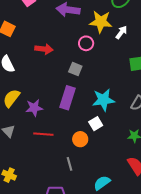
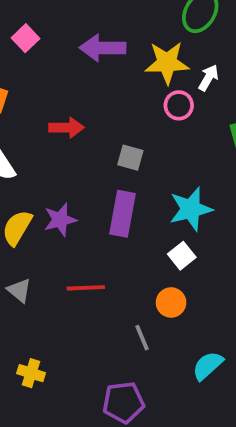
pink circle: (86, 43) -> (179, 105), moved
purple star: (34, 108) -> (60, 220), moved
orange circle: (80, 139) -> (171, 302), moved

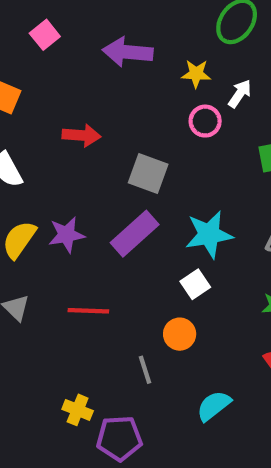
yellow star: (167, 63) -> (196, 74), size x0.6
gray square: (130, 158) -> (148, 174), size x1.4
purple rectangle: (122, 214) -> (135, 234), turned 33
yellow cross: (31, 373) -> (78, 410), moved

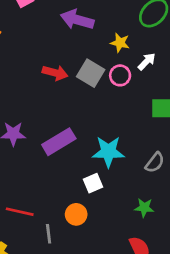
red arrow: (81, 135) -> (55, 73), moved
gray square: (148, 174) -> (91, 73), moved
red line: (88, 311) -> (20, 212), moved

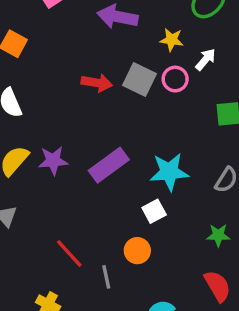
red line: (20, 212) -> (69, 253), turned 40

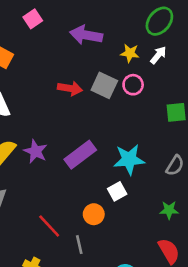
white arrow: (206, 59) -> (158, 55), moved
purple star: (53, 161) -> (35, 151), turned 30
orange circle: (137, 251) -> (94, 214), moved

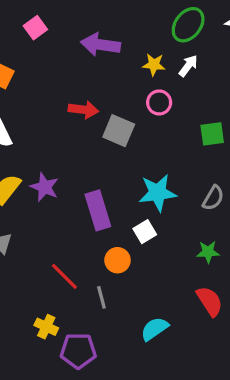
gray square: (104, 85) -> (119, 131), moved
purple rectangle: (80, 155) -> (98, 210), moved, turned -68

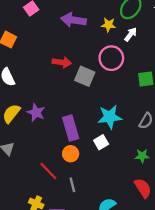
yellow star: (154, 65) -> (109, 25), moved
pink circle: (159, 102) -> (111, 58), size x1.5
orange circle: (117, 260) -> (71, 154), moved

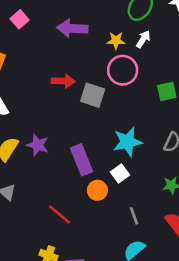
yellow star: (109, 25) -> (116, 41), moved
orange circle: (71, 154) -> (97, 190), moved
gray line: (72, 185) -> (134, 216), moved

